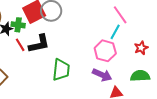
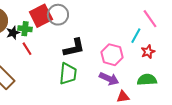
pink line: (120, 15) -> (150, 19), moved
cyan line: (115, 32) -> (136, 36), moved
black L-shape: (39, 44) -> (74, 48), moved

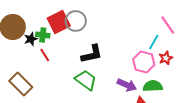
pink hexagon: (112, 55) -> (144, 62), moved
green trapezoid: (68, 74) -> (86, 80), turned -60
green semicircle: (147, 80) -> (153, 86), moved

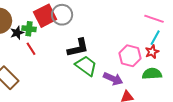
pink line: (168, 25) -> (154, 19), turned -36
cyan line: (154, 42) -> (155, 38), moved
green trapezoid: (86, 80) -> (86, 66), moved
green semicircle: (153, 86) -> (152, 74), moved

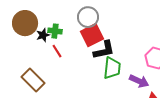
red square: (45, 16) -> (92, 35), moved
green trapezoid: (86, 66) -> (112, 68), turned 60

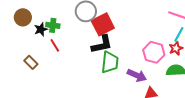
brown circle: (25, 23) -> (23, 17), size x0.7
red square: (92, 35) -> (103, 24), moved
brown rectangle: (33, 80) -> (31, 62), moved, size x0.6

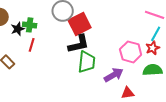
red line: (55, 45) -> (32, 45), turned 48
purple arrow: (137, 75) -> (114, 75), turned -54

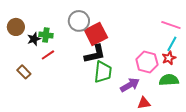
red line: (32, 45) -> (48, 55), turned 40

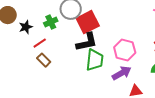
green cross: (46, 35) -> (51, 22), moved, turned -32
pink hexagon: (147, 62) -> (125, 50), moved
brown rectangle: (24, 72) -> (44, 60), moved

